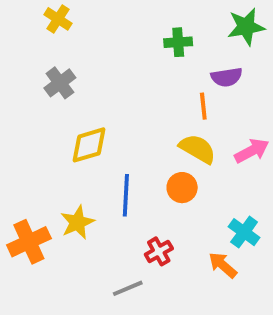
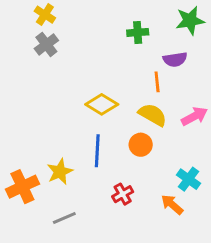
gray cross: (60, 83) -> (46, 44), moved
yellow diamond: (89, 145) -> (102, 104), moved, turned 48
gray line: (128, 288) -> (64, 218), moved

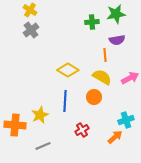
green star: (190, 21) -> (116, 14), moved
cyan cross: (189, 179) -> (126, 120), turned 35
orange cross: (22, 187) -> (15, 125), turned 30
orange arrow: (172, 205) -> (115, 137), turned 98

